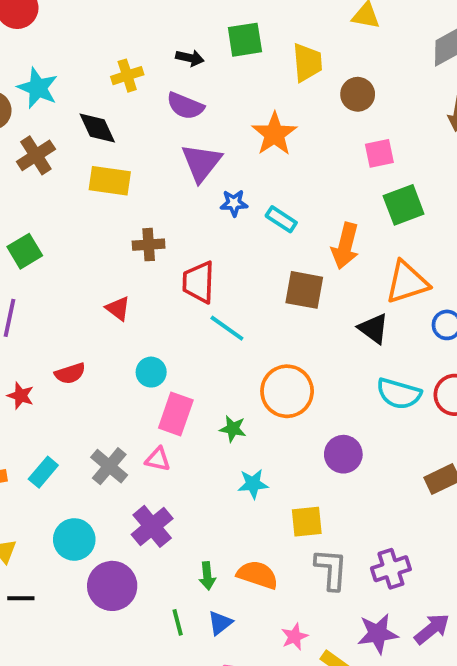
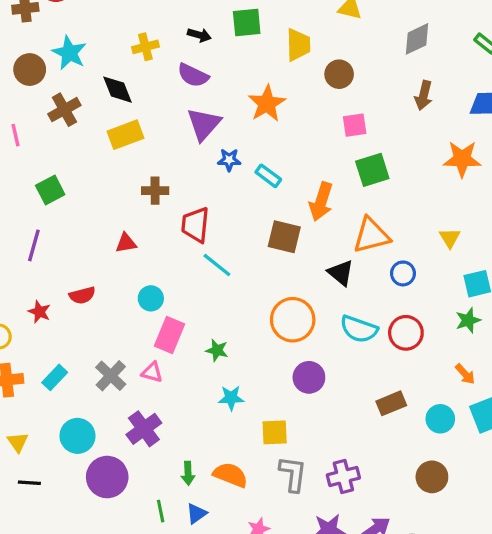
yellow rectangle: (110, 181) -> (125, 135), turned -32
red triangle: (118, 308) -> (126, 243), turned -50
orange circle: (287, 391) -> (293, 320), moved

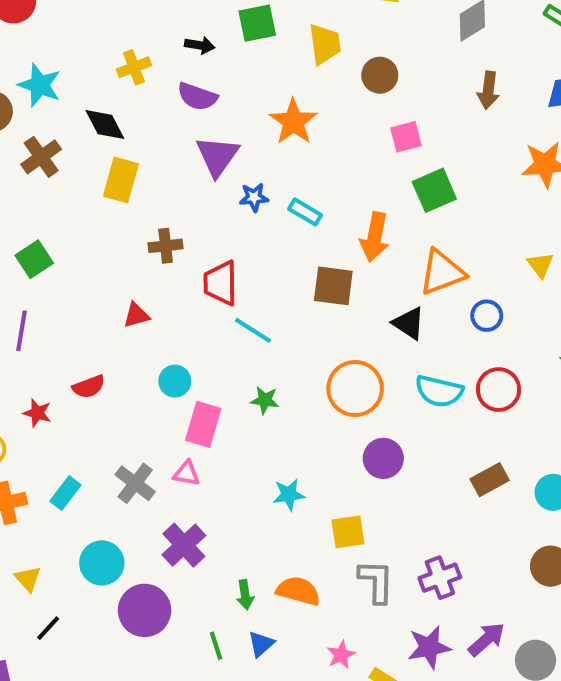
yellow rectangle: (125, 135) -> (121, 180), turned -48
green star: (217, 350) -> (265, 400), moved
black line: (29, 483) -> (48, 628), turned -45

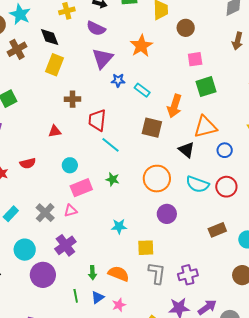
pink rectangle: (203, 424) -> (81, 188), turned 45
pink triangle: (186, 473) -> (71, 211), turned -32
pink star: (341, 655) -> (119, 305), moved

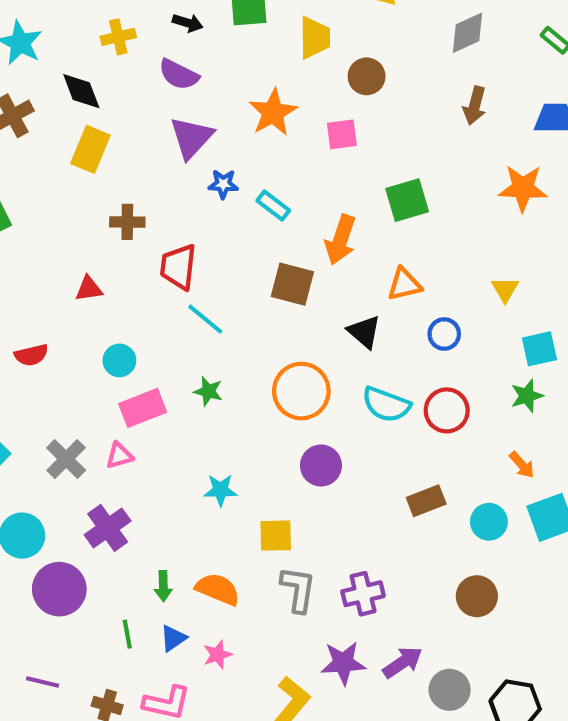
pink square: (195, 59) -> (342, 134), moved
orange triangle: (205, 127) -> (404, 284), size x0.7

